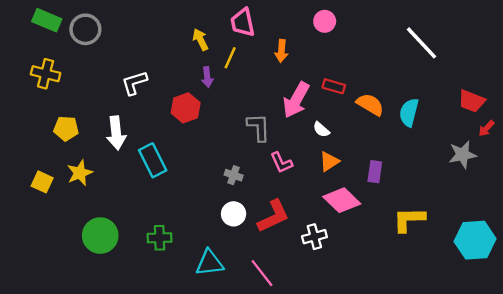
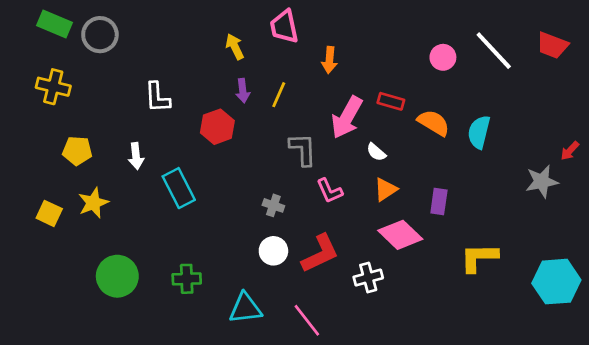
pink circle: (325, 21) -> (443, 57), moved
yellow line: (230, 58) -> (279, 95), moved
white L-shape: (134, 83) -> (157, 97), turned -76
red trapezoid: (472, 101) -> (552, 45), moved
white arrow: (116, 133) -> (136, 156), size x0.7

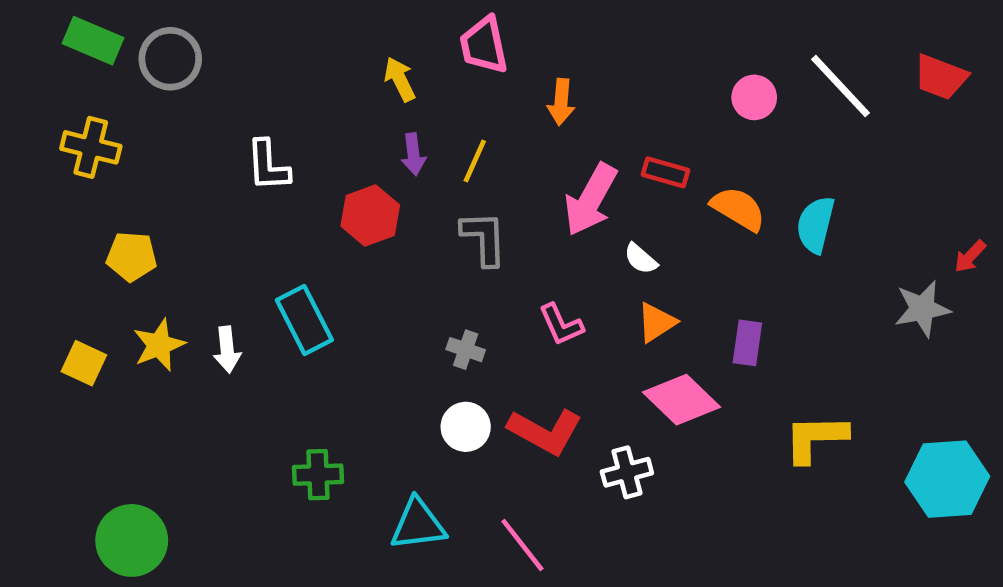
gray L-shape: (303, 149) -> (484, 238), moved
white arrow: (136, 156) -> (227, 350), moved
red L-shape: (320, 253) -> (545, 431), turned 54
green circle: (117, 276) -> (132, 540), moved

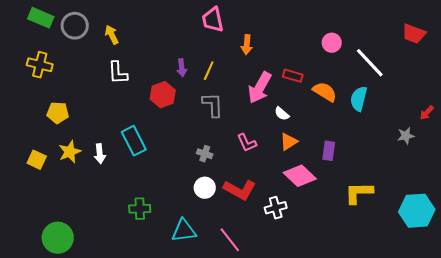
yellow arrow: (400, 79) -> (112, 35), moved
white line: (841, 86) -> (370, 63), moved
gray star: (922, 309) -> (406, 136), size x0.7

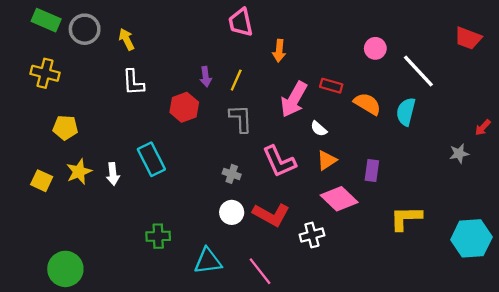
pink L-shape: (247, 143) -> (279, 161), size x1.5

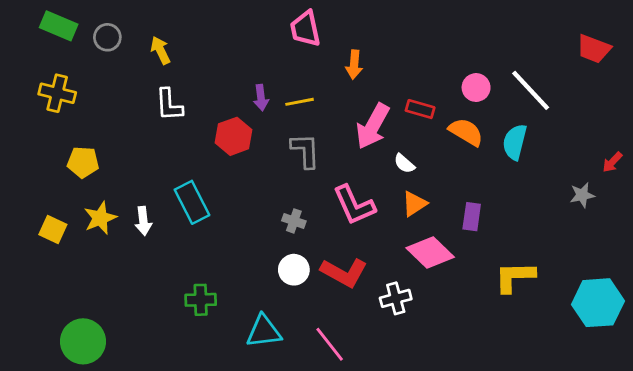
gray circle: (85, 29) -> (107, 37), size x0.7
pink circle: (375, 48) -> (476, 88), moved
yellow line: (236, 80) -> (300, 102), turned 55

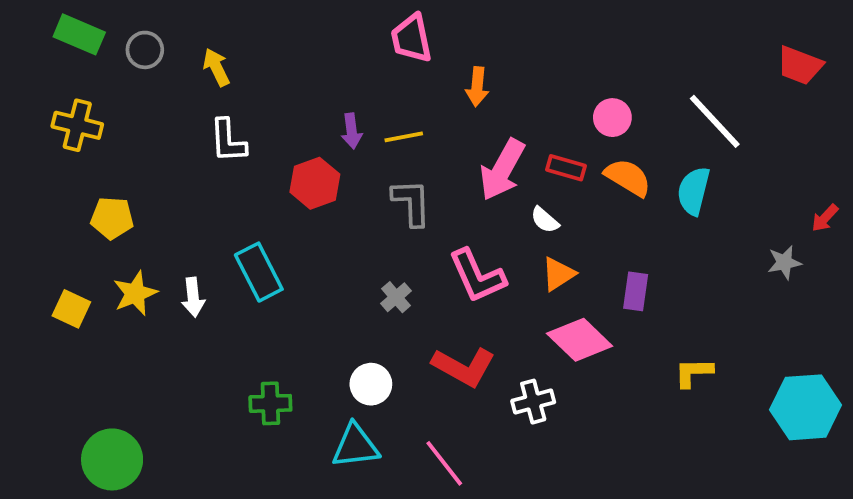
pink circle: (476, 88) -> (612, 118), moved
red rectangle: (420, 109) -> (566, 168), moved
gray cross: (294, 221) -> (396, 297), turned 30
white circle: (294, 270) -> (371, 384), moved
yellow L-shape: (515, 277) -> (694, 373), size x0.7

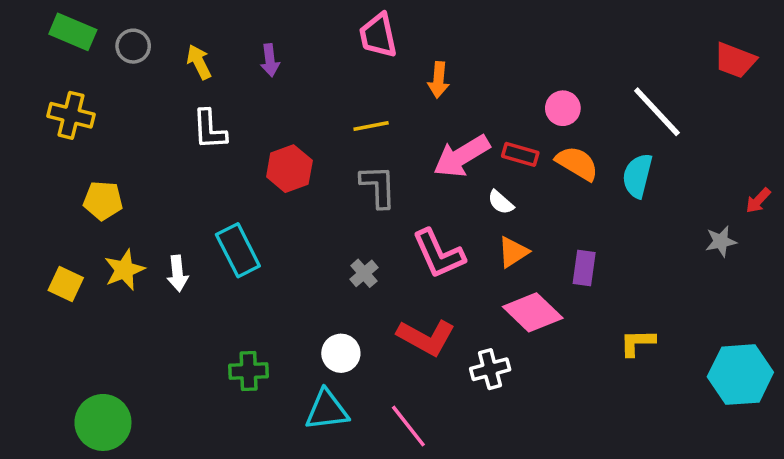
purple arrow: (352, 131) -> (270, 60), moved
pink arrow: (502, 170) -> (462, 156), turned 30

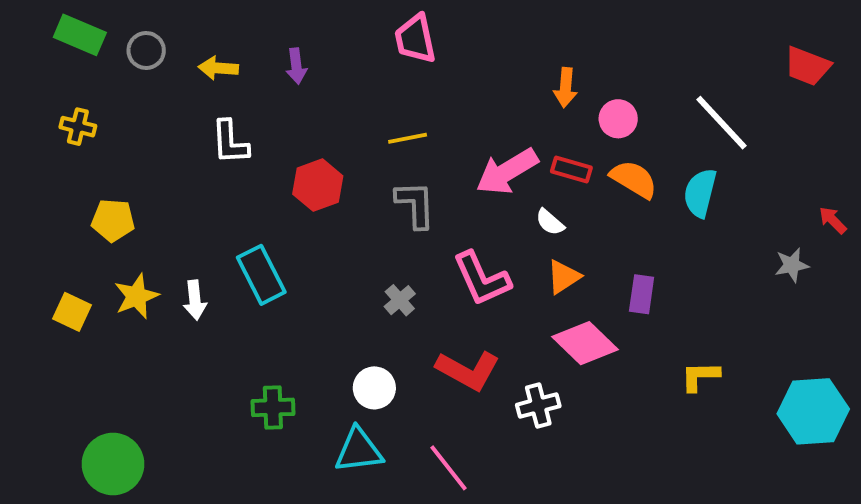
yellow arrow: (199, 62) -> (218, 68), turned -60
orange arrow: (439, 80) -> (566, 88), moved
yellow cross: (71, 115) -> (78, 127), size x0.7
red arrow: (758, 201) -> (833, 220), turned 92

